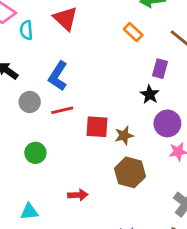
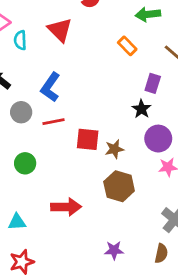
red arrow: (78, 195) -> (66, 207), size x1.5

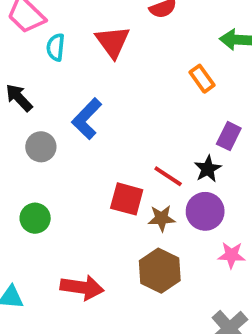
red line: (53, 122) -> (168, 176), moved, turned 35
purple circle: (158, 139) -> (205, 211), moved

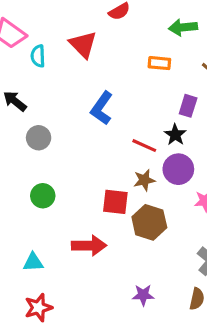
orange rectangle: (202, 79) -> (159, 63), turned -40
blue L-shape: (87, 119) -> (102, 108), moved
red square: (127, 199) -> (115, 202), moved

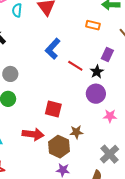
gray circle: (39, 138) -> (10, 74), moved
red line: (144, 146) -> (75, 66), moved
brown star: (144, 180) -> (76, 132), moved
brown hexagon: (149, 222) -> (59, 147), moved

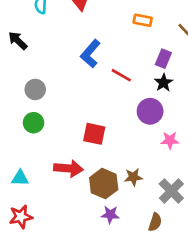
black star: (97, 72) -> (163, 83), moved
brown star: (76, 132) -> (133, 177), moved

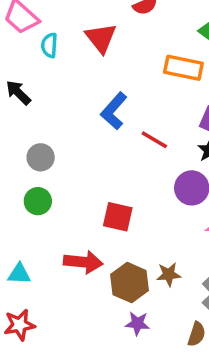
orange rectangle: (143, 20) -> (183, 68), size x1.5

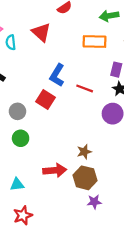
red square: (118, 217) -> (46, 99), moved, turned 30
brown star: (169, 274) -> (84, 152), moved

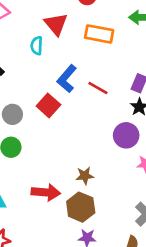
cyan semicircle: (11, 42) -> (37, 46), moved
orange rectangle: (95, 42) -> (99, 34), moved
red line: (85, 88) -> (98, 88), moved

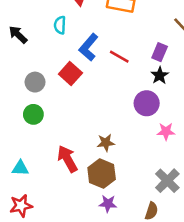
cyan semicircle: (37, 46) -> (60, 25), moved
red arrow: (46, 192) -> (67, 159), turned -124

